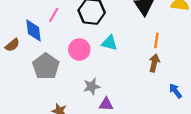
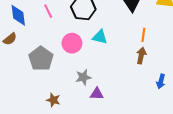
pink line: (54, 15) -> (48, 11), turned -56
blue diamond: (34, 31) -> (18, 15), moved
blue arrow: (175, 91) -> (161, 81), turned -128

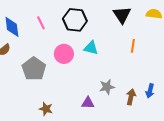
brown arrow: (141, 56) -> (131, 97), moved
gray star: (83, 77) -> (107, 87), moved

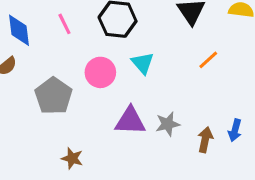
orange line: (133, 46) -> (208, 60), turned 40
cyan triangle: (91, 48) -> (143, 63), turned 35
purple triangle: (88, 103) -> (130, 121), moved, size x1.5

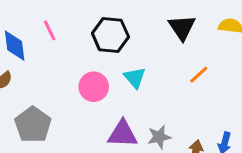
pink line: (64, 24) -> (50, 30), moved
gray pentagon: (53, 96) -> (33, 125), moved

